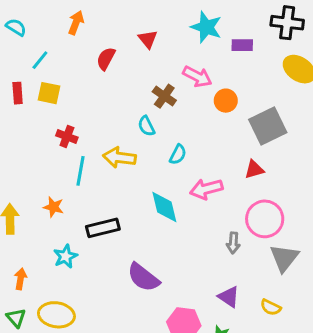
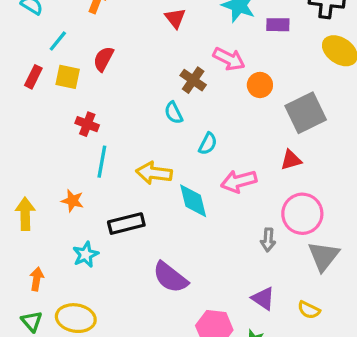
red semicircle: (106, 59) -> (103, 59), moved
red rectangle: (18, 93) -> (33, 77), turned 30
yellow arrow: (119, 157) -> (154, 173), moved

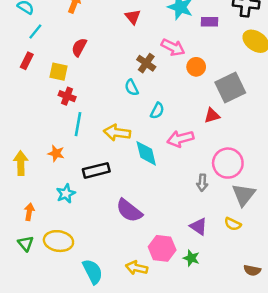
cyan line: (58, 41) -> (35, 31), moved
yellow square: (68, 77) -> (58, 72), moved
red triangle: (291, 160) -> (212, 116), moved
yellow semicircle: (309, 310) -> (233, 224), moved

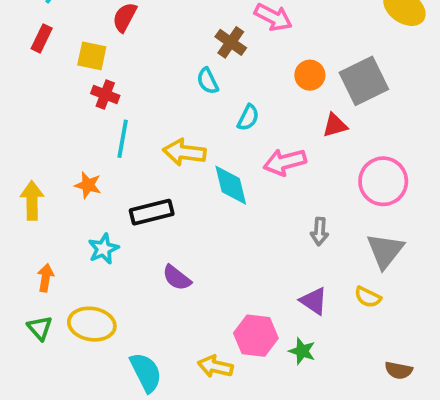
orange circle: (196, 67) -> (310, 75), moved
pink circle: (228, 163) -> (383, 181), moved
purple semicircle: (129, 211) -> (177, 278), moved, size x0.7

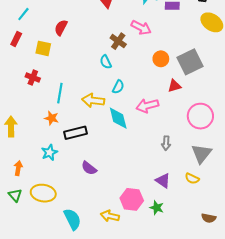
red cross: (105, 94) -> (33, 78), moved
cyan semicircle: (248, 118) -> (118, 87), moved
orange star: (88, 185) -> (52, 118), moved

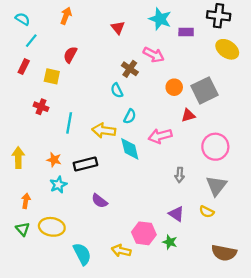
orange star: (52, 118) -> (54, 160), moved
brown semicircle: (209, 218) -> (224, 253), size x1.6

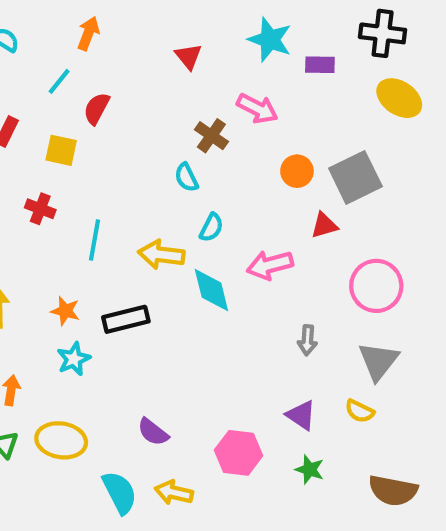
cyan line: (31, 41) -> (59, 81), moved
purple semicircle: (99, 201) -> (153, 432), moved
green star: (170, 242) -> (310, 470), moved
yellow arrow: (121, 251) -> (174, 493), moved

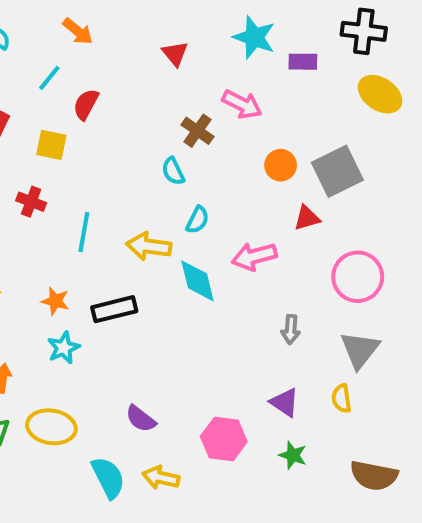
orange arrow: (88, 33) -> (78, 31), turned 108
yellow semicircle: (360, 411) -> (341, 398), turned 56

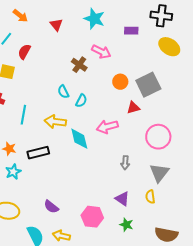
cyan star: (254, 37) -> (94, 19), moved
red triangle: (175, 54) -> (56, 25), moved
cyan semicircle: (173, 171) -> (63, 92), moved
cyan semicircle: (197, 220) -> (81, 101), moved

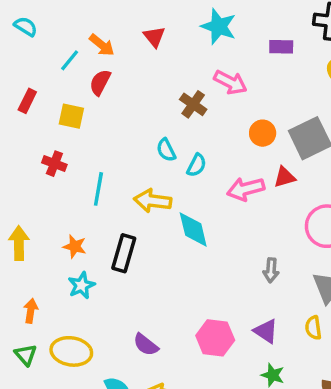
orange arrow: (20, 16) -> (102, 45), moved
pink arrow: (107, 127) -> (246, 189), moved
black rectangle: (38, 153) -> (124, 253), turned -60
pink hexagon: (92, 217) -> (215, 338), moved

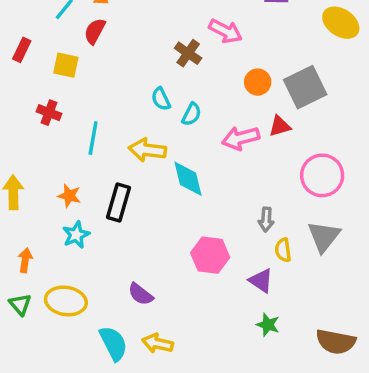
yellow semicircle: (313, 328) -> (283, 250), moved
pink hexagon: (215, 338) -> (210, 255), moved

